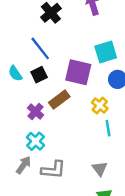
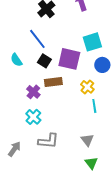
black square: (39, 75) -> (44, 61), moved, turned -32
brown rectangle: (59, 100) -> (53, 82), turned 30
gray arrow: (24, 165) -> (14, 149), moved

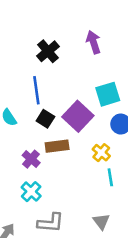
blue line: (37, 39) -> (36, 90), turned 30
purple square: (69, 59) -> (78, 116), turned 30

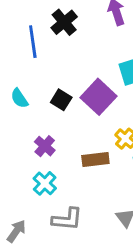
blue line: (36, 90) -> (33, 42), moved
brown rectangle: (57, 146) -> (95, 160), moved

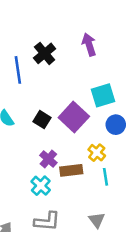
purple cross: (45, 146) -> (48, 159), moved
cyan cross: (45, 183) -> (41, 186), moved

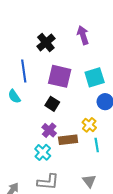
blue line: (18, 70) -> (24, 71), moved
purple square: (74, 117) -> (60, 76), moved, turned -30
black square: (42, 120) -> (52, 104), moved

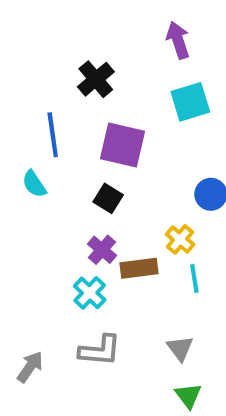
purple arrow: (83, 35) -> (178, 40), moved
cyan square: (95, 77) -> (190, 102), moved

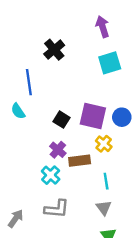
purple square: (123, 145) -> (93, 116), moved
cyan line: (194, 279) -> (106, 181), moved

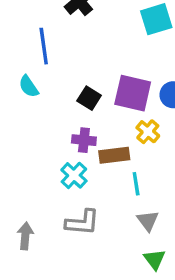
purple cross: (58, 150) -> (84, 140), turned -35
cyan line: (106, 181) -> (136, 184), moved
gray arrow: (16, 219) -> (25, 236), turned -30

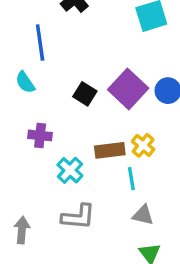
purple square: (133, 93) -> (128, 89), turned 30
yellow cross: (148, 132) -> (143, 145), moved
purple cross: (84, 140) -> (40, 135), moved
gray triangle: (148, 221) -> (143, 215), turned -40

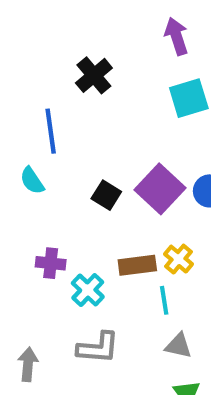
purple cross: (40, 135) -> (51, 263), moved

